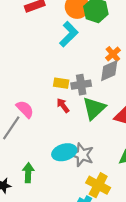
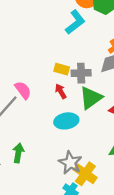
cyan ellipse: (64, 152) -> (66, 121), moved
gray star: (82, 155) -> (70, 163), moved

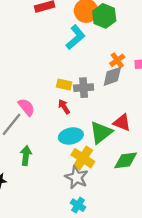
green triangle: (91, 98) -> (101, 132), moved
green arrow: (18, 153) -> (26, 156), moved
yellow cross: (85, 174) -> (83, 158), moved

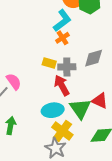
orange cross: (117, 60) -> (62, 38), moved
red arrow: (64, 107) -> (62, 85), moved, size x1.5
green triangle: (101, 132) -> (80, 109), turned -30

